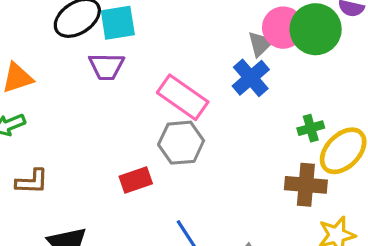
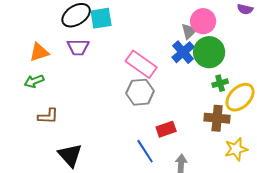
green circle: (316, 29) -> (209, 52), moved
purple trapezoid: (106, 66) -> (78, 47), moved
red rectangle: (136, 180) -> (166, 129), moved

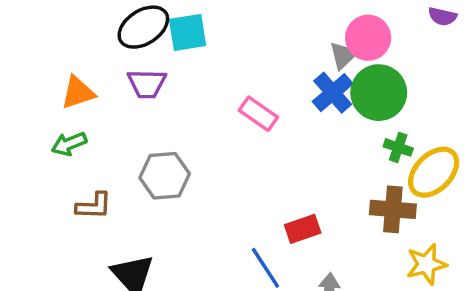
pink rectangle: (141, 64) -> (258, 114), size x0.7
green cross: (220, 83) -> (398, 147), turned 35
gray hexagon: (140, 92) -> (165, 176), moved

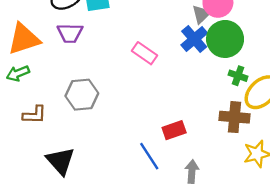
orange triangle: (78, 93) -> (24, 39), size x1.4

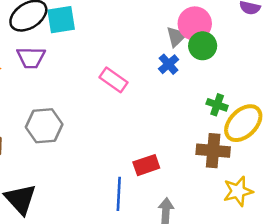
blue cross: (194, 39) -> (169, 64), size x0.7
green circle: (225, 39) -> (203, 46), moved, size x0.7
blue line: (149, 156) -> (119, 194), turned 36

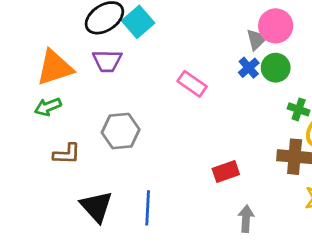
cyan square: (61, 20) -> (138, 22), turned -32
green circle: (203, 46) -> (276, 68), moved
blue line: (119, 194) -> (148, 208), moved

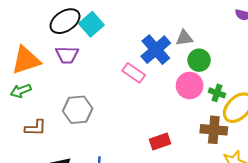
pink circle: (276, 26) -> (190, 86), moved
gray triangle: (257, 39) -> (184, 38), turned 36
blue cross: (249, 68) -> (156, 50), moved, size x1.8

